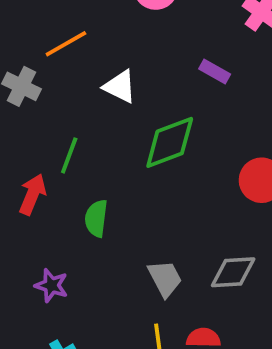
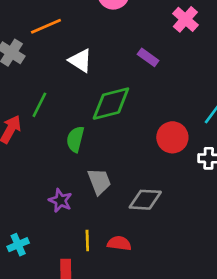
green semicircle: (96, 218) -> (75, 139), moved
gray trapezoid: (165, 278) -> (99, 181), moved
purple star: (51, 285) -> (60, 200), moved

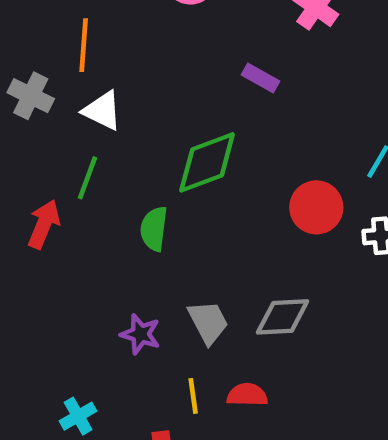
orange line: (46, 26) -> (84, 45), turned -56
white triangle: (80, 60) -> (102, 111), moved
gray trapezoid: (99, 181) -> (208, 322), moved

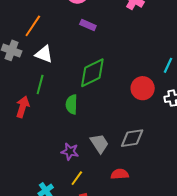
orange line: (84, 45) -> (33, 26), turned 35
purple rectangle: (261, 78) -> (88, 25), moved
yellow line: (193, 396) -> (77, 178), moved, turned 49

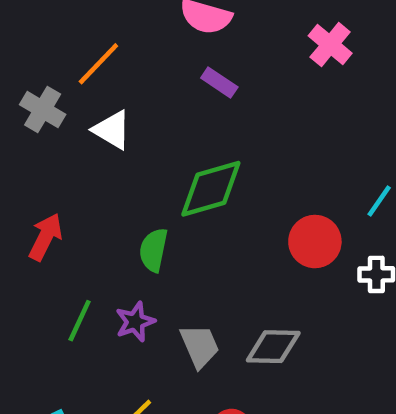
green line: (40, 85) -> (80, 321), moved
purple star: (70, 152) -> (135, 322), moved, turned 30

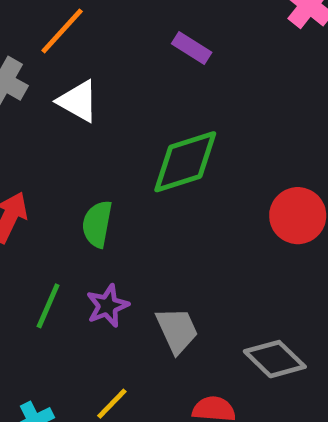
green semicircle: (153, 250) -> (97, 224), moved
gray diamond: (273, 347) -> (275, 359), moved, turned 44

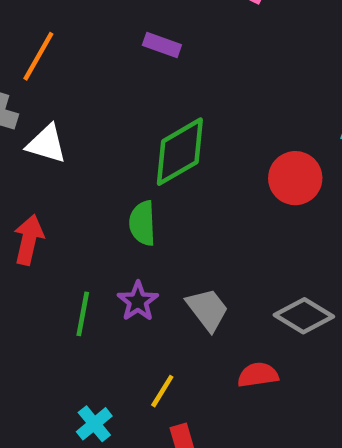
white triangle: (78, 101) -> (47, 144), moved
green semicircle: (97, 224) -> (142, 223), moved

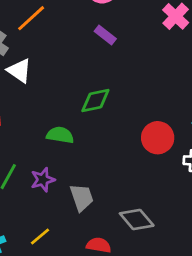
green diamond: (180, 152) -> (95, 101), size x0.7
green semicircle: (142, 223) -> (60, 135), turned 84

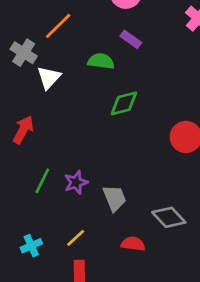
white triangle: (19, 71) -> (49, 78), turned 40
green semicircle: (60, 135) -> (101, 61), moved

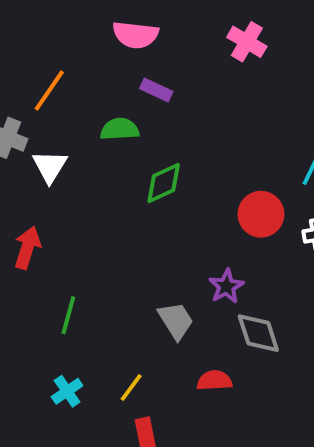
purple star: (76, 182) -> (226, 286), moved
gray diamond: (169, 217) -> (258, 333), turned 36
cyan cross: (31, 246) -> (67, 391), moved

